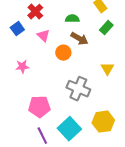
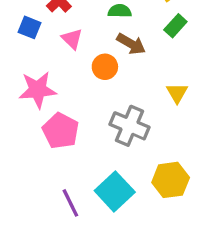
blue square: (17, 29) -> (29, 27), turned -32
pink star: (22, 67) -> (38, 90), size x1.6
pink pentagon: (39, 107) -> (61, 131), moved, turned 30

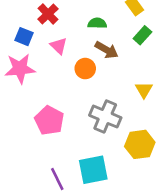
pink star: (38, 90) -> (20, 69), moved
yellow hexagon: (171, 180) -> (140, 144), moved
cyan square: (115, 191) -> (93, 170), turned 32

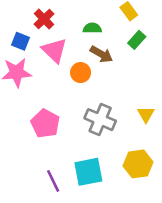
pink triangle: (59, 46) -> (54, 50), size x1.5
yellow triangle: (144, 90) -> (146, 114), moved
yellow hexagon: (140, 144) -> (138, 164), moved

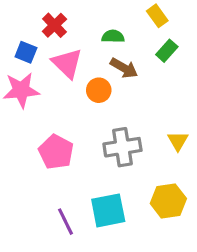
gray cross: (100, 120) -> (122, 147), turned -32

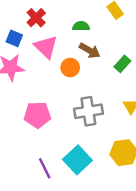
green rectangle: (167, 51) -> (122, 64), moved
pink pentagon: (56, 152) -> (37, 115), turned -30
cyan square: (108, 210) -> (77, 160), turned -32

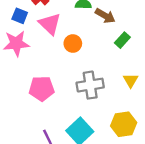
brown arrow: (90, 50) -> (105, 16), moved

